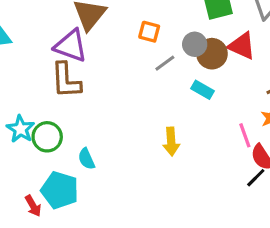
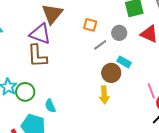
brown circle: (212, 54) -> (111, 73), moved

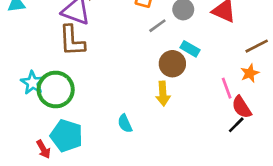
green circle: (25, 92) -> (56, 90), size x1.4
cyan semicircle: (50, 106) -> (125, 123), moved

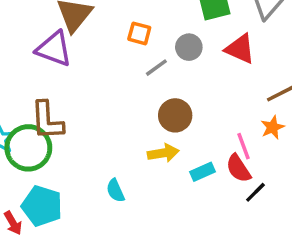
brown L-shape: (72, 41) -> (47, 121), moved
cyan rectangle: (190, 49) -> (203, 172), moved, turned -54
yellow arrow: (163, 94) -> (163, 153), turned -95
red semicircle: (242, 107) -> (238, 168), moved

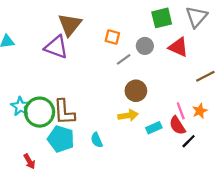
brown L-shape: (47, 121) -> (64, 112), moved
orange star: (273, 127) -> (200, 111), moved
cyan pentagon: (42, 206) -> (61, 139), moved

